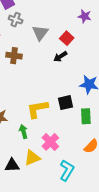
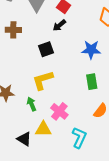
black square: (65, 103) -> (46, 49), moved
yellow triangle: (32, 158) -> (43, 129), turned 30
black triangle: (12, 165) -> (24, 139), turned 42

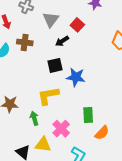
black arrow: (59, 25) -> (62, 41), moved
blue star: (91, 50) -> (76, 77), moved
green rectangle: (92, 82) -> (88, 115), moved

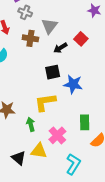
red square: (77, 25) -> (81, 39), moved
brown cross: (25, 42) -> (30, 38), moved

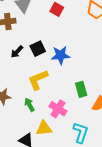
black arrow: (60, 48) -> (17, 52), moved

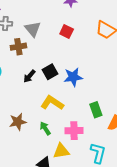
yellow L-shape: (38, 80) -> (52, 103), turned 60
pink cross: (58, 109) -> (74, 131), turned -30

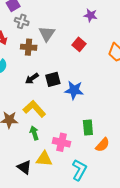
yellow L-shape: (52, 103) -> (34, 109), moved

